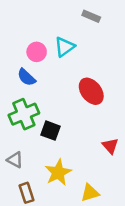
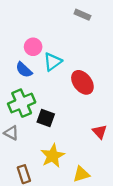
cyan triangle: (65, 47) -> (53, 62), moved
gray triangle: (15, 160) -> (11, 133), moved

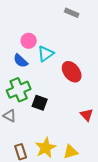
yellow star: (53, 156) -> (46, 148), moved

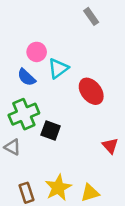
gray rectangle: (72, 13) -> (91, 16), turned 32

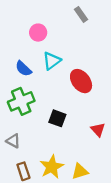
pink circle: (37, 52) -> (38, 33), moved
black square: (51, 131) -> (57, 118), moved
gray triangle: (13, 147) -> (13, 141), moved

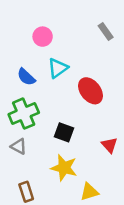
gray rectangle: (81, 14) -> (106, 32), moved
gray triangle: (13, 141) -> (19, 146), moved
yellow star: (52, 167) -> (64, 168), moved, turned -30

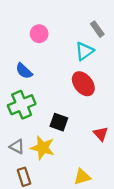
cyan triangle: (58, 68) -> (84, 51), moved
gray triangle: (19, 146) -> (17, 147), moved
yellow star: (64, 168) -> (43, 148), moved

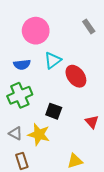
pink circle: (39, 34) -> (36, 31), size x1.6
cyan triangle: (84, 51) -> (53, 60), moved
blue semicircle: (24, 71) -> (22, 65), turned -49

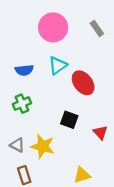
pink circle: (36, 31) -> (53, 27), moved
green cross: (20, 95) -> (22, 104), size x0.7
black square: (54, 111) -> (69, 120), moved

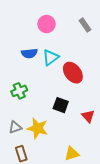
pink circle: (53, 27) -> (47, 24), size x0.7
blue semicircle: (24, 70) -> (29, 53), moved
gray triangle: (17, 145) -> (15, 127), turned -48

